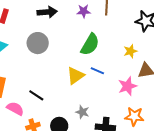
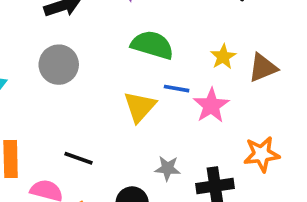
green semicircle: (90, 44) -> (152, 45), turned -90
yellow star: (130, 51) -> (223, 57), moved
pink star: (127, 86) -> (211, 106), moved

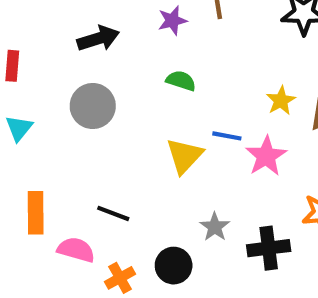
green semicircle: (152, 45) -> (181, 81), moved, size x0.6
gray star: (167, 168) -> (215, 227), turned 30

